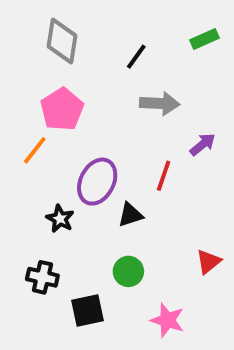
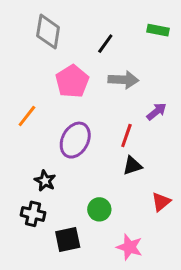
green rectangle: (205, 39) -> (158, 30), turned 35
pink pentagon: (62, 109) -> (72, 81), moved
black triangle: (130, 215) -> (132, 166), moved
black star: (60, 219) -> (45, 181), moved

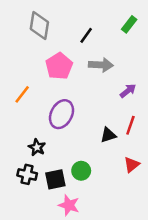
green rectangle: (158, 30) -> (129, 24), turned -63
red line: (126, 136) -> (130, 125), moved
black square: (68, 240) -> (55, 179), moved
pink star: (129, 247) -> (69, 205), moved

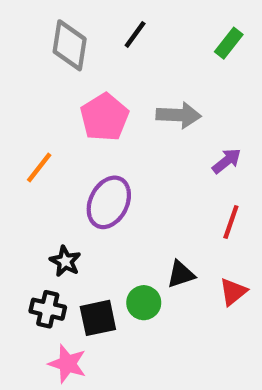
black line: (86, 35) -> (135, 34), moved
black triangle: (108, 135) -> (181, 274), moved
pink star: (69, 205) -> (67, 364), moved

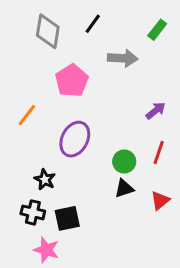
gray arrow: (179, 115) -> (123, 58), moved
green circle: (144, 303) -> (124, 162), moved

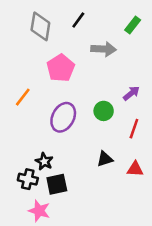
green circle: (124, 162) -> (104, 111), moved
black star: (45, 179) -> (44, 161), moved
red triangle: (160, 200) -> (135, 169), turned 42

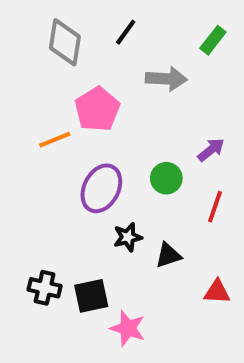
orange line: (23, 97) -> (55, 140), moved, turned 30
black star: (44, 161) -> (128, 237), moved, turned 30
red triangle: (135, 169) -> (217, 292), moved
pink star: (39, 211) -> (128, 328), moved

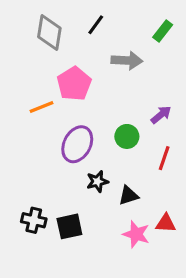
pink star: (128, 328) -> (136, 234), moved

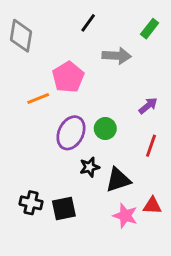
gray diamond: (49, 33) -> (21, 36), moved
green circle: (127, 136) -> (105, 129), moved
black triangle: (128, 195) -> (118, 180), size x1.4

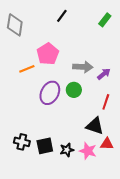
gray arrow: (117, 56) -> (83, 67), moved
black star: (90, 167) -> (67, 150), moved
black triangle: (118, 180) -> (95, 126), moved, turned 36

